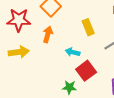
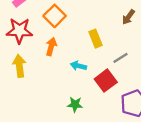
yellow arrow: (19, 52) -> (19, 66), turned -90
red square: (86, 71) -> (106, 81), moved

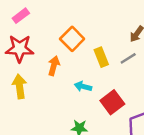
orange square: (55, 16) -> (72, 39), moved
gray line: (120, 58) -> (128, 58), moved

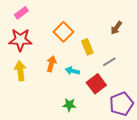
gray line: (128, 58) -> (109, 62), moved
orange arrow: (54, 66) -> (51, 64), moved

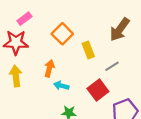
pink rectangle: (21, 13) -> (24, 19), moved
brown arrow: (116, 28) -> (120, 29), size x1.6
cyan arrow: (72, 71) -> (61, 86), moved

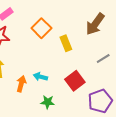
gray line: (112, 66) -> (103, 58), moved
orange arrow: (49, 68) -> (21, 84), moved

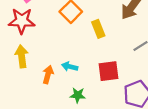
red square: (75, 81) -> (109, 71), turned 30

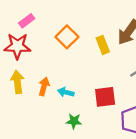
yellow rectangle: (98, 29) -> (103, 45), moved
orange arrow: (48, 75) -> (44, 86), moved

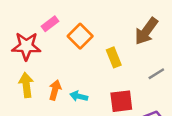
pink rectangle: (27, 21) -> (50, 24), moved
yellow rectangle: (103, 45) -> (114, 57), moved

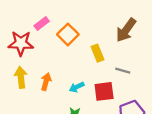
gray line: (156, 74) -> (123, 71), moved, turned 48
cyan arrow: (79, 96) -> (77, 87), moved, turned -40

